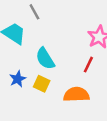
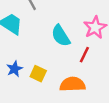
cyan semicircle: (45, 59) -> (61, 36), moved

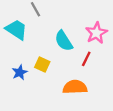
yellow square: (38, 74) -> (42, 64), moved

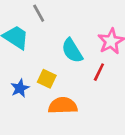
orange semicircle: (75, 87) -> (63, 106), moved

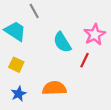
yellow square: (47, 79) -> (16, 65), moved
blue star: (20, 88) -> (19, 94), moved

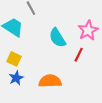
blue star: (19, 94) -> (16, 78), moved

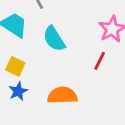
cyan semicircle: (57, 38) -> (54, 39), moved

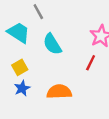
yellow square: (15, 66) -> (20, 67), turned 35

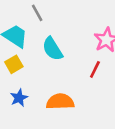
yellow square: (20, 67) -> (14, 64), moved

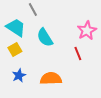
red line: (95, 69) -> (78, 53), turned -48

